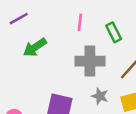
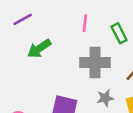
gray star: (100, 96) -> (105, 98), turned -30

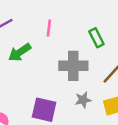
pink line: (85, 23) -> (49, 28), moved

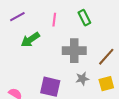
green rectangle: (96, 38) -> (84, 18), moved

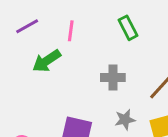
pink line: (54, 20) -> (71, 31), moved
gray cross: (74, 51) -> (113, 77), size x0.7

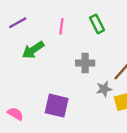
pink line: (71, 31) -> (61, 26), moved
gray star: (125, 120) -> (104, 89), moved

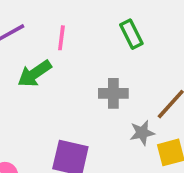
pink line: (61, 26) -> (61, 38), moved

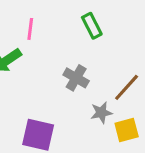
gray cross: (113, 93) -> (76, 78), turned 30

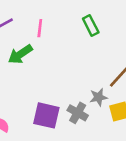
gray cross: (76, 78) -> (78, 113), moved

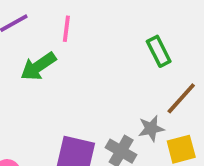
green rectangle: (91, 26) -> (159, 51), moved

